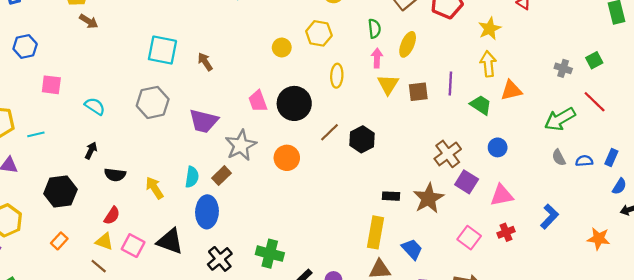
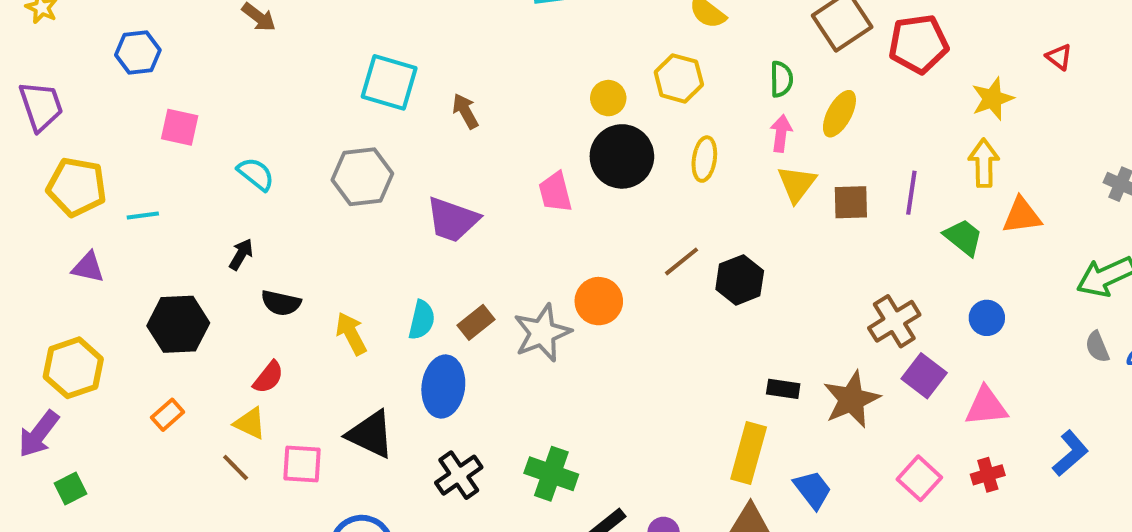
black circle: (294, 103) -> (622, 156), moved
gray star: (241, 145) -> (542, 333), moved
pink square: (133, 246) -> (302, 464), moved, turned -30

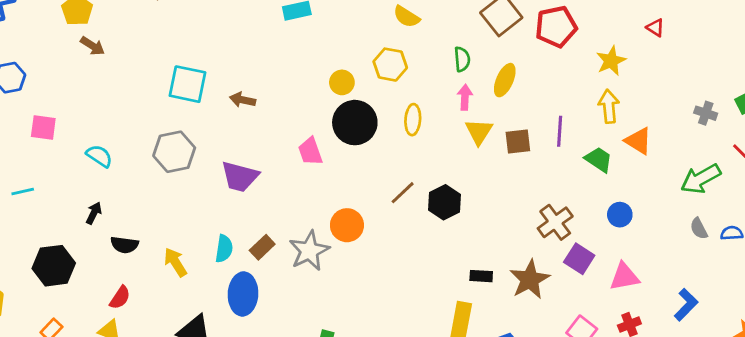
brown arrow: (465, 111) -> (243, 100), turned -45
orange triangle: (1022, 216) -> (638, 141), turned 44

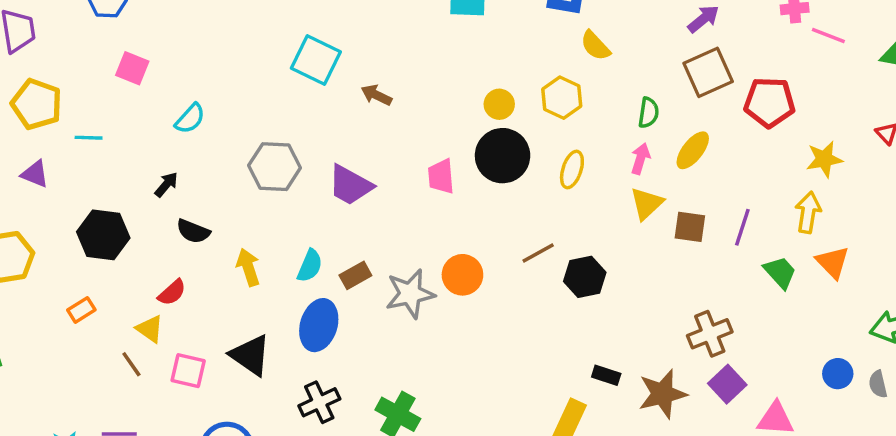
gray hexagon: (174, 152) -> (275, 167), moved
cyan semicircle: (99, 156) -> (190, 119), turned 84
blue circle: (620, 215) -> (838, 374), moved

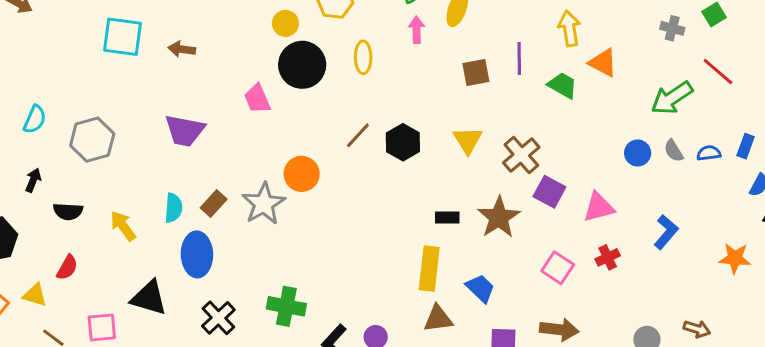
gray hexagon: (275, 167) -> (92, 140), moved
yellow triangle: (647, 204) -> (468, 140), moved
yellow triangle: (150, 329) -> (35, 295), moved

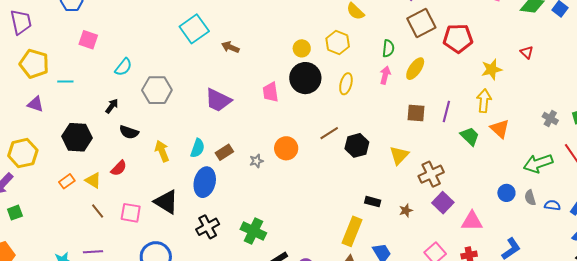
cyan square: (122, 37) -> (194, 29), turned 32
gray star: (264, 204) -> (256, 161), size x0.5
brown star: (499, 217) -> (406, 210), size x0.5

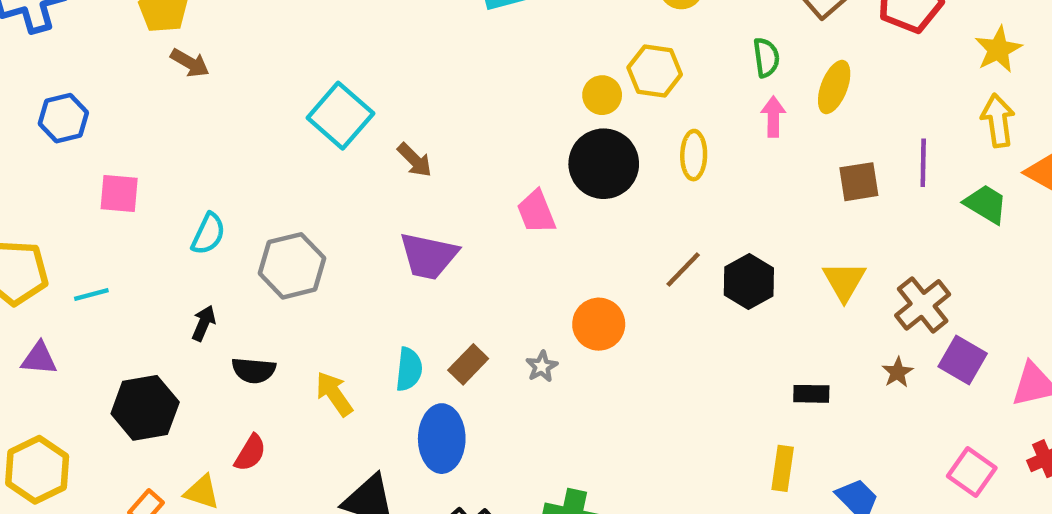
brown arrow: (230, 47) -> (415, 160), moved, turned -144
yellow circle: (302, 48) -> (602, 95), moved
brown star: (406, 210) -> (897, 372), moved
yellow rectangle: (352, 231) -> (783, 468), size x0.7

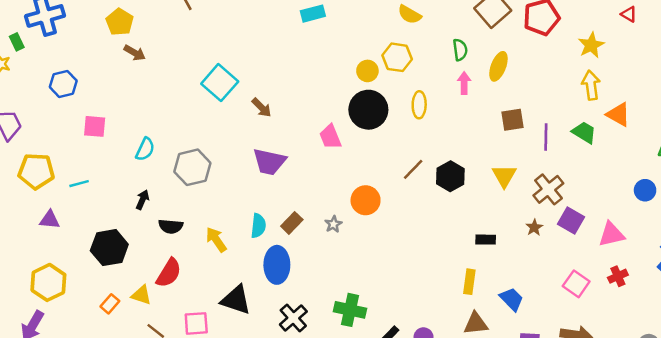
purple line: (923, 163) -> (546, 137), moved
red semicircle: (250, 453) -> (169, 273), size x1.4

